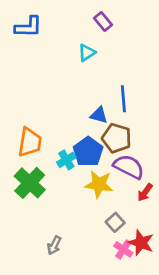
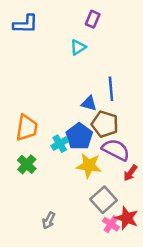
purple rectangle: (103, 22) -> (93, 19), turned 63
green cross: (30, 183) -> (27, 164), size x0.7
gray square: (115, 222) -> (104, 200), size x1.5

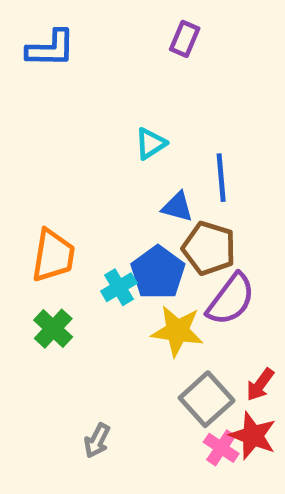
cyan triangle: (78, 47) -> (151, 144), moved
purple semicircle: (116, 150) -> (231, 299), turned 100
red arrow: (130, 173) -> (260, 385), moved

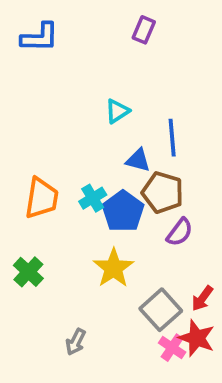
cyan cross: (119, 287) -> (93, 198), moved
purple semicircle: (231, 299) -> (180, 232), size x0.7
green cross: (53, 329) -> (28, 272), moved
yellow star: (177, 331) -> (113, 268), moved, turned 30

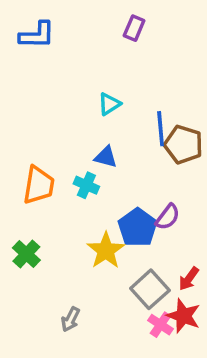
blue triangle: (138, 160) -> (106, 157), moved
brown pentagon: (163, 192) -> (183, 145), moved
cyan cross: (93, 198) -> (86, 185), turned -35
blue pentagon: (123, 211) -> (138, 228), moved

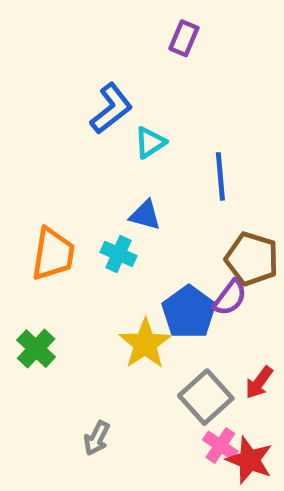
blue L-shape: (37, 35) -> (111, 109), moved, turned -39
brown pentagon: (183, 145) -> (252, 259), moved
red star: (183, 316) -> (249, 460), moved

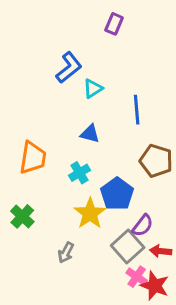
cyan cross: (119, 254) -> (79, 173), moved, turned 35
purple semicircle: (230, 298) -> (143, 225), moved
red arrow: (259, 382) -> (161, 251), moved, turned 60
gray arrow: (97, 438) -> (66, 253), moved

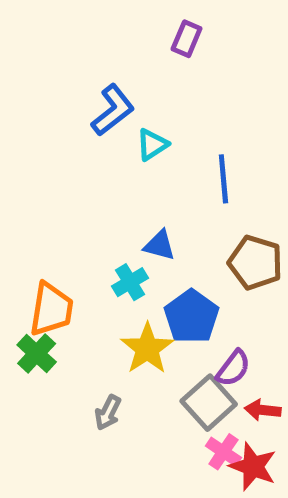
blue triangle: (90, 134) -> (160, 245), moved
orange trapezoid: (33, 158) -> (51, 309), moved

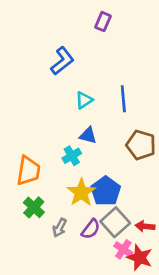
cyan triangle: (152, 145) -> (84, 100), moved
blue pentagon: (191, 317) -> (106, 191), moved
green cross: (37, 353) -> (34, 207), moved
purple semicircle: (233, 368) -> (91, 229), moved

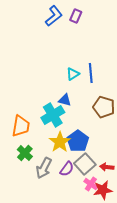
blue L-shape: (62, 61) -> (54, 16), moved
cyan triangle: (84, 100) -> (73, 74), moved
cyan cross: (72, 156) -> (53, 115), size x1.6
gray arrow: (60, 228) -> (44, 168), size x1.5
red star: (140, 258) -> (103, 190), turned -30

